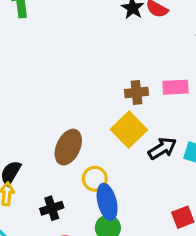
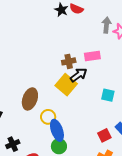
black arrow: (162, 148) -> (79, 75), moved
black cross: (52, 208) -> (13, 144), moved

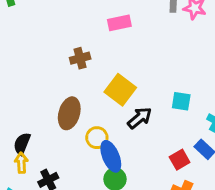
pink rectangle: (92, 56) -> (119, 23), moved
brown cross: (69, 61) -> (80, 58), moved
black arrow: (79, 75) -> (140, 118), moved

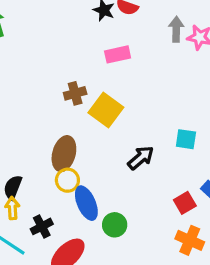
yellow square: (120, 90) -> (106, 110), moved
yellow circle: (97, 138) -> (67, 180), moved
blue ellipse: (111, 156) -> (86, 203), moved

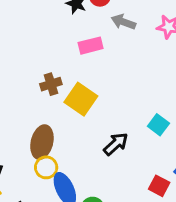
gray arrow: (176, 29) -> (123, 22), moved, turned -70
cyan square: (186, 139) -> (158, 125), turned 30
red square: (185, 203) -> (159, 186), turned -30

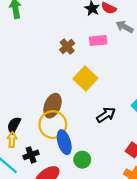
brown cross: (51, 84) -> (67, 47), moved, turned -32
yellow circle: (46, 167) -> (53, 125), size x1.6

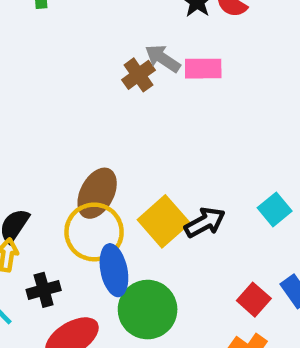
gray arrow: (125, 27) -> (163, 58), moved
yellow square: (85, 78) -> (164, 221), moved
green circle: (82, 160) -> (148, 310), size x1.6

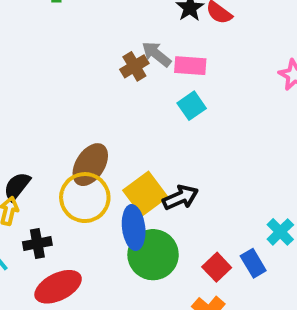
cyan square: (275, 209) -> (192, 106), moved
blue ellipse: (114, 270) -> (134, 228), moved
green circle: (148, 310) -> (153, 255), moved

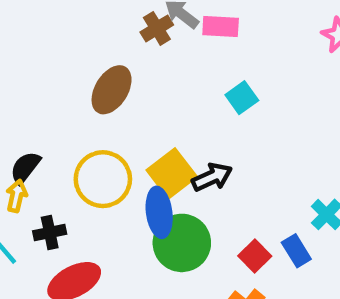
cyan square: (192, 106) -> (242, 98), moved
brown ellipse: (90, 165) -> (112, 90), moved

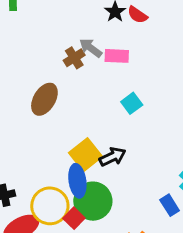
yellow circle: (103, 179) -> (50, 206), moved
red square: (255, 256) -> (74, 218), moved

